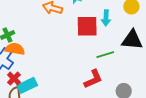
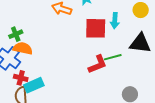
red cross: (14, 79) -> (21, 78), turned -32
red L-shape: (93, 79) -> (98, 64), moved

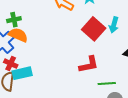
red square: (96, 28) -> (94, 29), turned 30
green line: (113, 57) -> (107, 84), moved

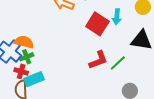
green cross: (14, 20) -> (27, 57), moved
green line: (107, 84) -> (118, 63), moved, turned -30

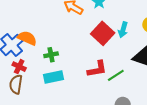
green cross: (27, 57) -> (51, 55), moved
cyan rectangle: (34, 79) -> (54, 77), moved

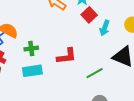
red square: (103, 33) -> (89, 15), moved, size x0.7
red L-shape: (97, 69) -> (67, 56), moved

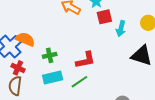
red square: (89, 15) -> (104, 17), turned 35
green line: (95, 73) -> (79, 82), moved

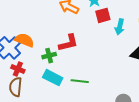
red L-shape: (85, 60) -> (68, 43), moved
cyan rectangle: (53, 78) -> (53, 78), turned 42
green line: (79, 82) -> (80, 81), turned 42

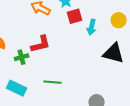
cyan rectangle: (53, 78) -> (17, 88), moved

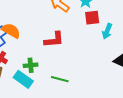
green cross: (22, 57) -> (31, 65), moved

